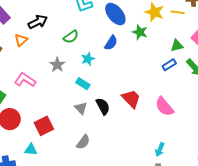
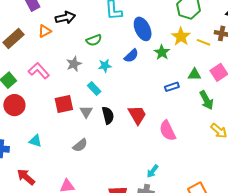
blue rectangle: (169, 65) -> (172, 87), moved
red square: (44, 126) -> (64, 104), moved
cyan triangle: (31, 150) -> (35, 141), moved

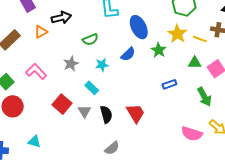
green triangle: (194, 74) -> (195, 63), moved
red square: (64, 104) -> (62, 104), turned -36
pink semicircle: (168, 131) -> (192, 134), moved, turned -45
gray semicircle: (80, 145) -> (112, 148), moved

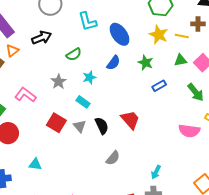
orange triangle: (41, 32) -> (12, 51), moved
green star: (159, 50) -> (145, 63), moved

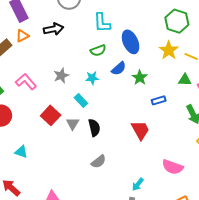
green semicircle: (74, 54) -> (98, 50), moved
green star: (145, 63) -> (140, 78), moved
red trapezoid: (130, 120) -> (140, 130), moved
pink semicircle: (189, 131) -> (173, 167), moved

